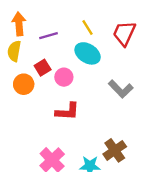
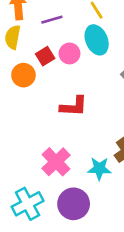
cyan ellipse: (88, 53) -> (97, 40), turned 35
pink circle: (64, 77) -> (70, 53), moved

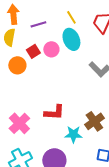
red L-shape: (74, 106) -> (54, 112), moved
pink cross: (56, 162) -> (19, 123), moved

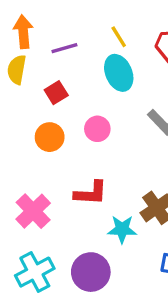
pink circle: (51, 49) -> (97, 129), moved
orange circle: (17, 65) -> (50, 137), moved

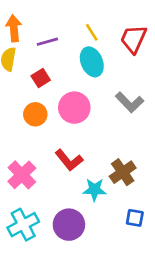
pink circle: (97, 129) -> (74, 108), size x1.5
red L-shape: (91, 193) -> (69, 160), turned 48

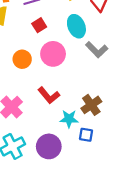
cyan ellipse: (92, 62) -> (76, 26), moved
red square: (41, 78) -> (39, 25), moved
blue square: (135, 218) -> (86, 135), moved

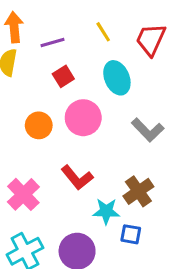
gray L-shape: (97, 50) -> (148, 130), moved

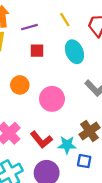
red square: (63, 76) -> (37, 51), turned 32
pink circle: (83, 118) -> (52, 99), moved
red L-shape: (77, 178) -> (41, 140), moved

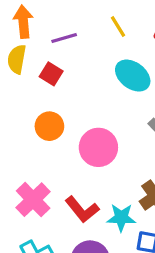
red square: (37, 51) -> (51, 74), moved, turned 32
cyan ellipse: (74, 52) -> (133, 76), turned -30

